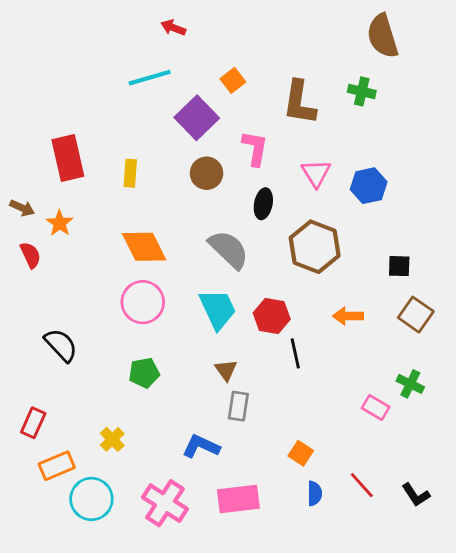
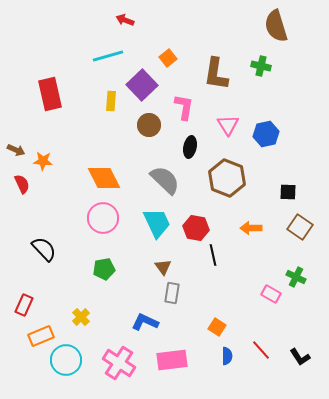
red rectangle: (68, 158) -> (50, 94), moved
yellow rectangle: (130, 173) -> (111, 101), moved
orange star: (60, 223) -> (43, 161), turned -30

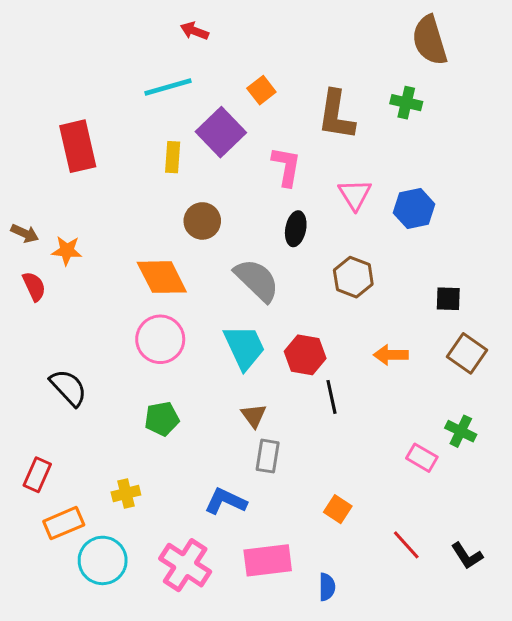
brown circle: (149, 125) -> (202, 221), moved
brown hexagon: (227, 178) -> (353, 277), size x0.7
yellow cross: (81, 317) -> (126, 493), turned 30
blue semicircle: (227, 356) -> (327, 587), moved

